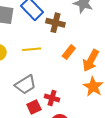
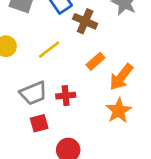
yellow line: (32, 49) -> (49, 50), turned -42
red cross: (52, 98) -> (66, 96), moved, turned -32

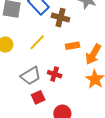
orange rectangle: (95, 61) -> (73, 46), turned 40
red cross: (66, 96) -> (55, 74), turned 32

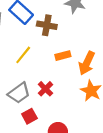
red cross: (55, 74) -> (45, 89), turned 32

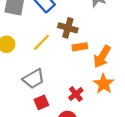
brown cross: (47, 25) -> (68, 28), moved
red cross: (45, 89) -> (76, 94), moved

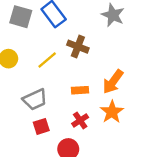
orange rectangle: (80, 47) -> (80, 90), moved

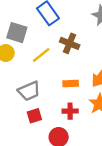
gray square: (21, 17) -> (17, 33), moved
red cross: (80, 120) -> (70, 111), turned 32

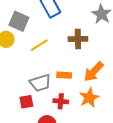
brown cross: (70, 43) -> (78, 39), moved, turned -30
gray trapezoid: (29, 91) -> (40, 83), moved

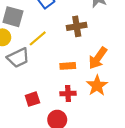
gray trapezoid: (40, 83) -> (18, 58), moved

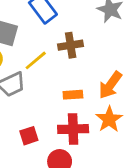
brown cross: (77, 26) -> (71, 45), moved
red cross: (68, 94) -> (73, 129), size x1.5

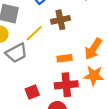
orange star: (109, 119) -> (94, 76), turned -30

